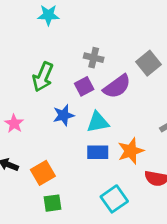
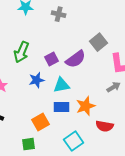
gray cross: (94, 58) -> (59, 14), moved
orange square: (43, 173) -> (41, 122), moved

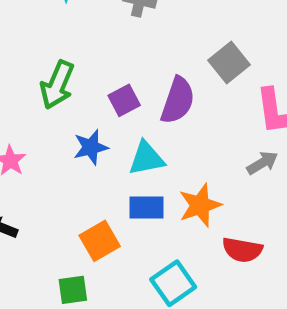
purple semicircle: (76, 59) -> (178, 100), turned -35

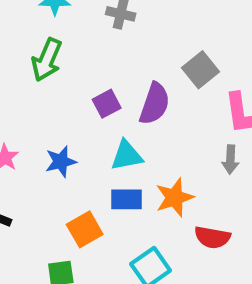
green arrow: (57, 85) -> (47, 60), moved
blue star: (91, 147) -> (61, 162), moved
gray arrow: (262, 163) -> (230, 160), turned 124

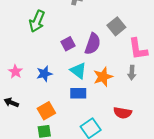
cyan triangle: (127, 156) -> (78, 71), turned 48
orange star: (174, 197) -> (103, 77), moved
orange square: (85, 229) -> (46, 111), moved

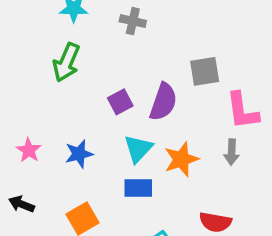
gray square: (116, 26) -> (205, 71), turned 30
cyan triangle: (78, 71) -> (138, 149), turned 36

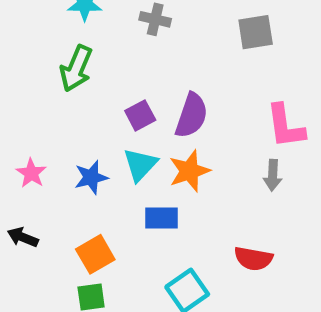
gray square: (205, 71) -> (256, 32), moved
cyan triangle: (138, 149) -> (140, 165), moved
orange star: (181, 159) -> (189, 171), moved

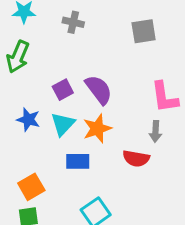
purple semicircle: (191, 115) -> (99, 90), turned -56
blue star: (91, 177) -> (28, 120), moved, turned 30
red semicircle: (253, 259) -> (136, 158), moved

